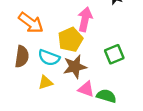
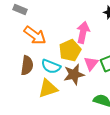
yellow triangle: (46, 82) -> (48, 88), size x1.5
pink triangle: (86, 89) -> (91, 63), moved, turned 49

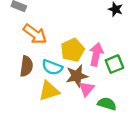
pink arrow: (83, 32) -> (96, 54), moved
pink triangle: (91, 63) -> (87, 89), moved

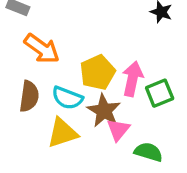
brown star: (77, 76) -> (104, 111), turned -30

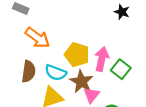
yellow pentagon: (98, 72) -> (77, 55), turned -30
green square: (160, 93) -> (121, 69), turned -30

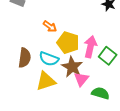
orange arrow: (38, 38) -> (50, 26), moved, size x0.6

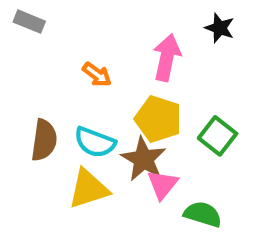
yellow pentagon: (68, 43) -> (158, 119), moved
pink arrow: (90, 47) -> (167, 58), moved

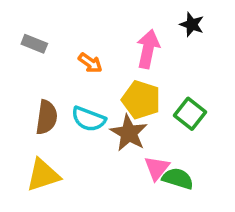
gray rectangle: (29, 22) -> (34, 44), moved
pink triangle: (163, 185) -> (157, 168), moved
yellow triangle: (88, 189) -> (43, 175), moved

